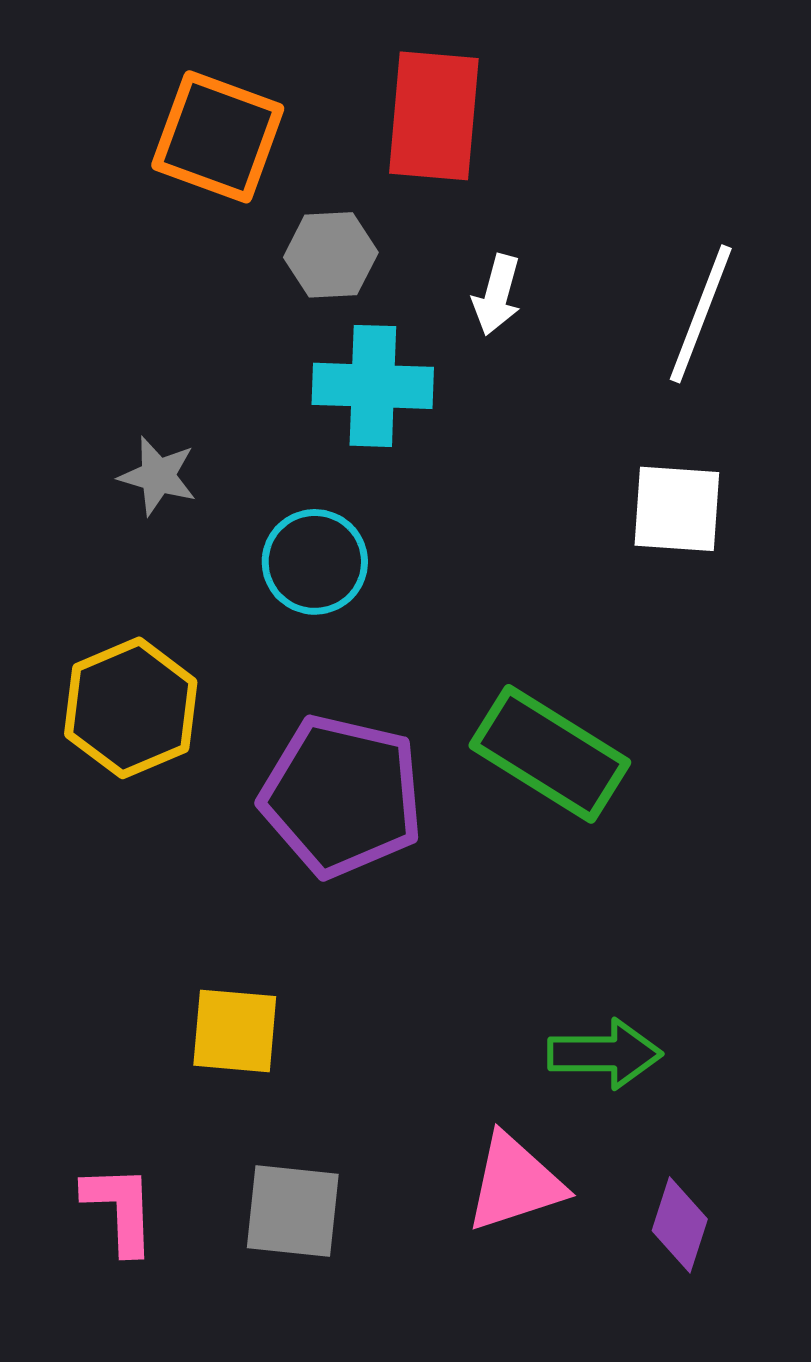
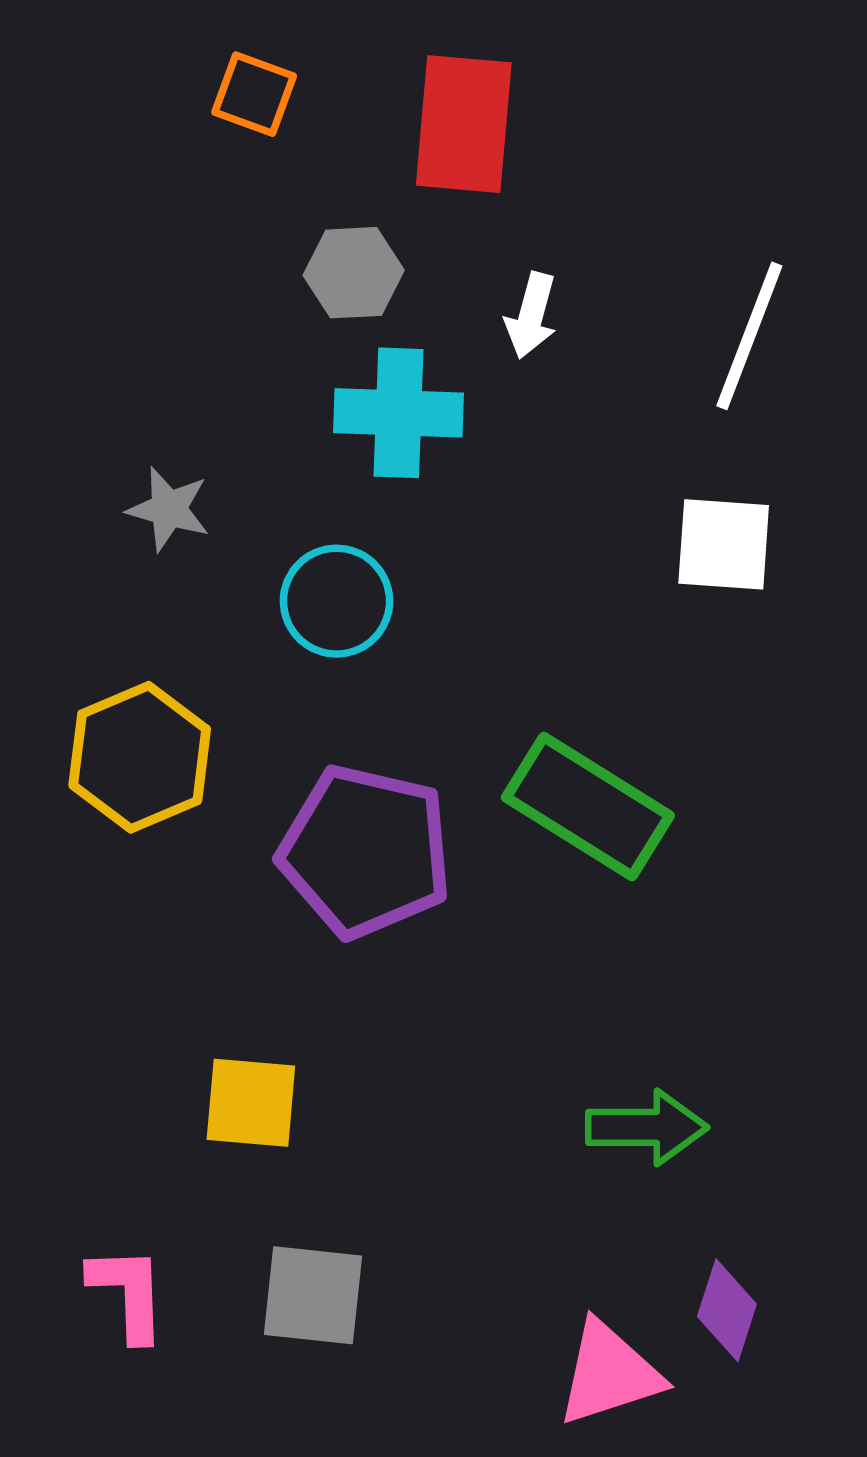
orange square: (218, 137) -> (254, 94), moved, size x0.6
pink triangle: (515, 1183) -> (609, 1373), moved

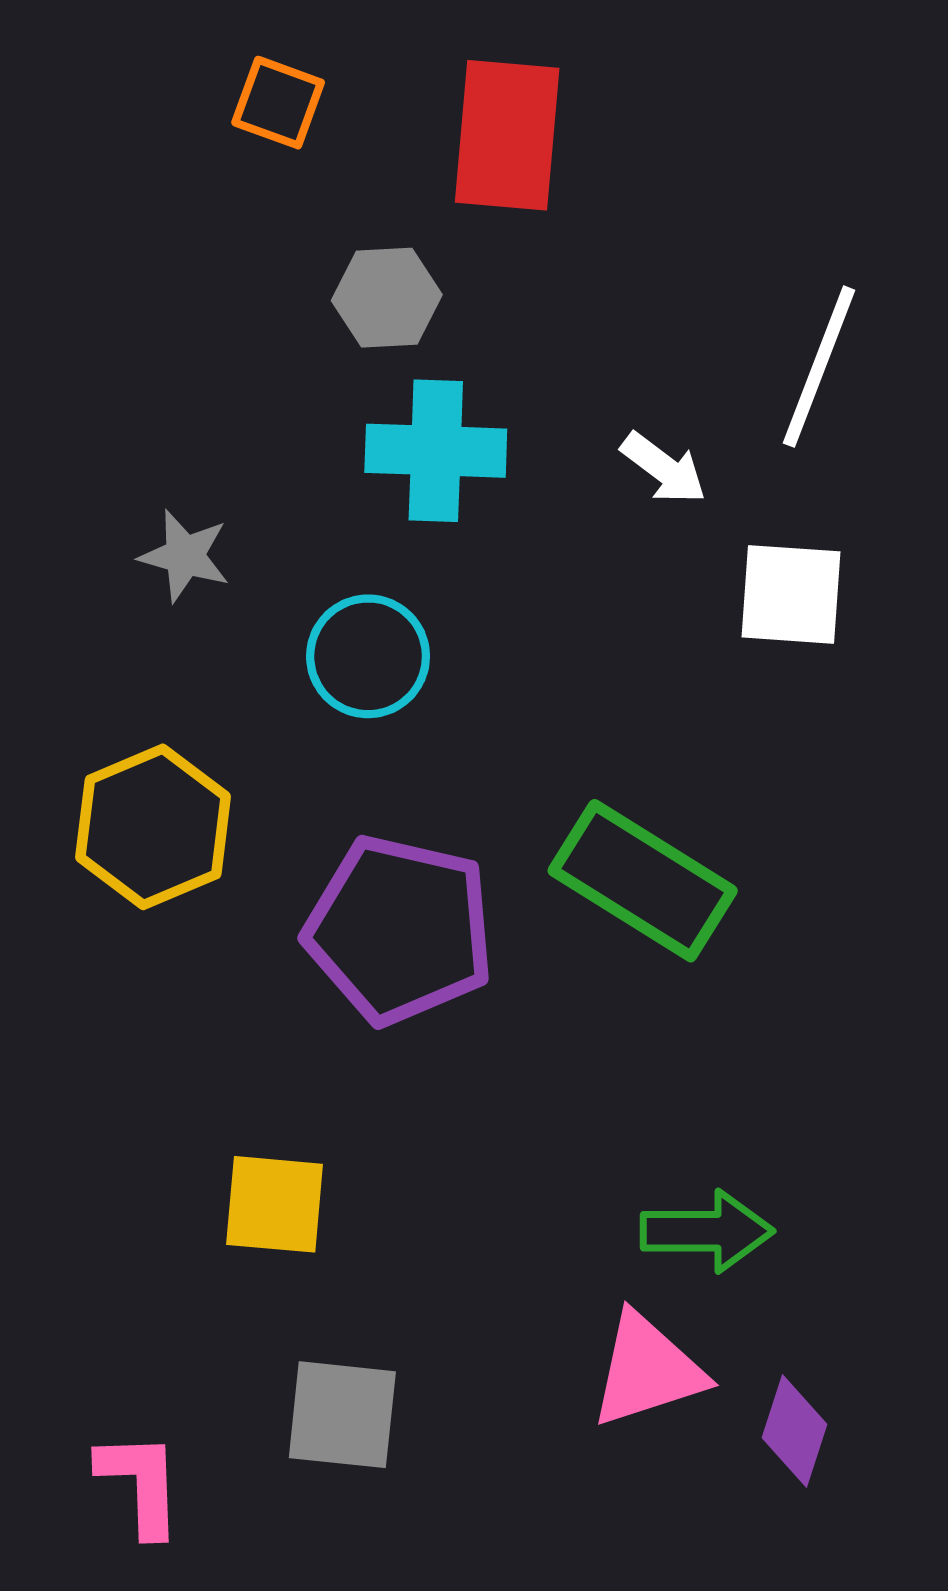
white arrow: (531, 316) -> (664, 468), moved, turned -68
pink L-shape: (128, 1293) -> (140, 1484), moved
pink triangle: (609, 1373) -> (647, 1370), moved

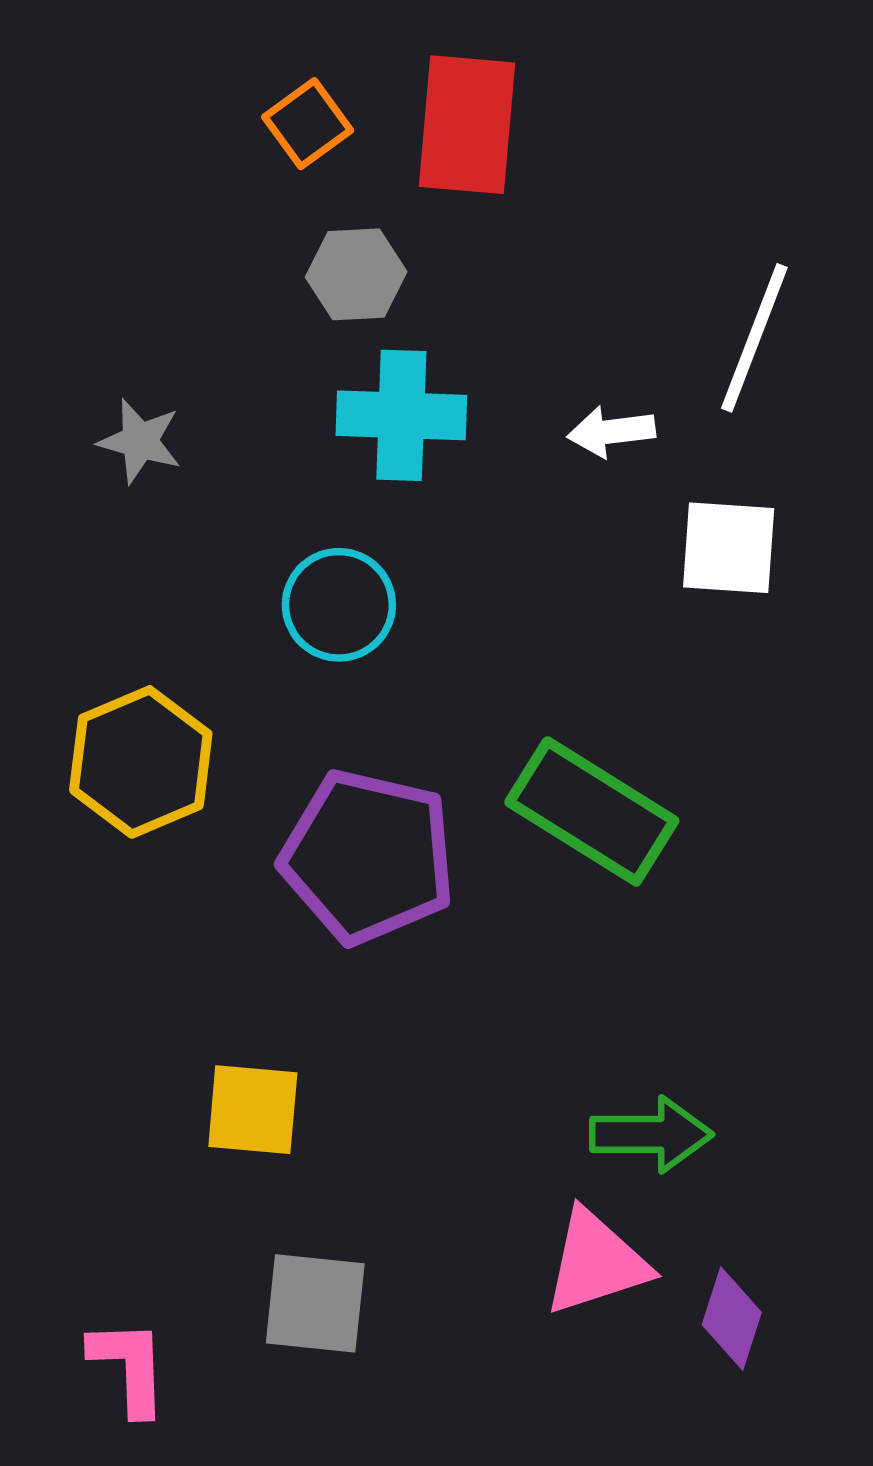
orange square: (278, 103) -> (308, 124), moved, turned 34
white arrow: (664, 468) -> (611, 432), turned 136
gray star: (185, 556) -> (140, 441), moved

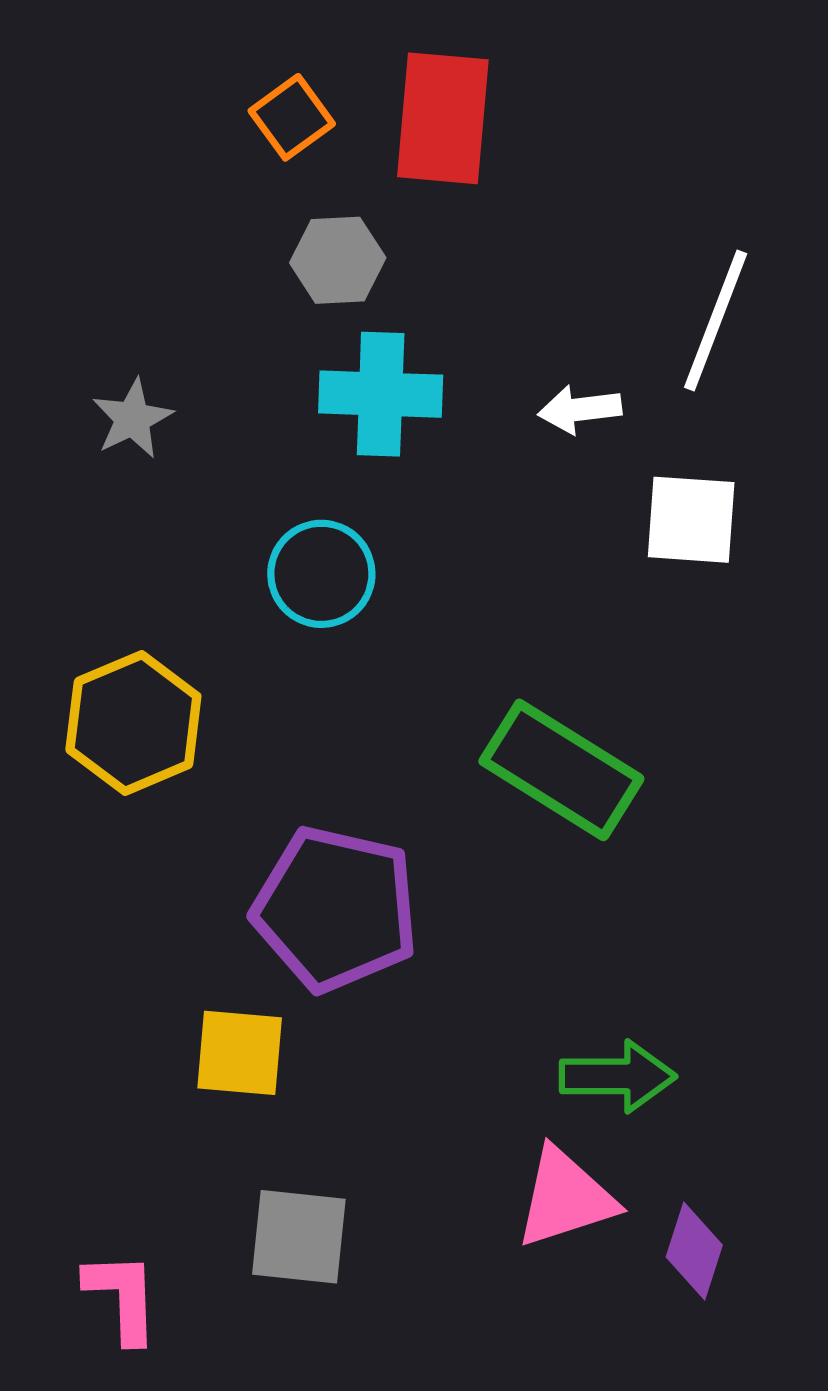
gray star: (140, 441) -> (132, 419), turned 30
purple pentagon: (368, 857) -> (336, 909), moved

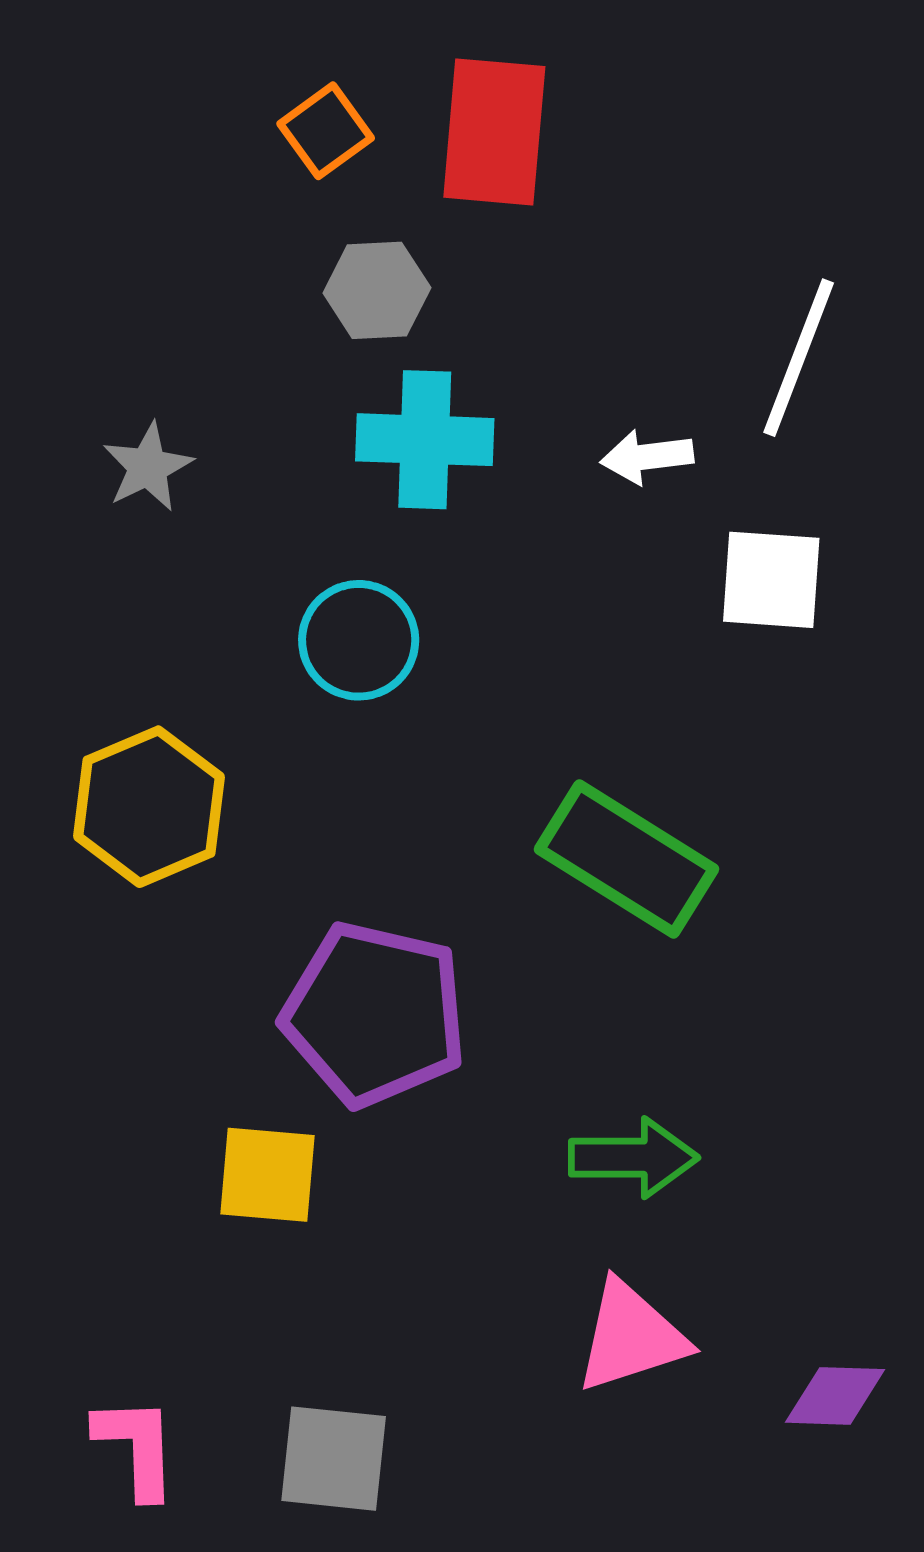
green arrow: (618, 1076) -> (633, 1158), moved
gray square: (299, 1237) -> (334, 1459), moved
purple diamond: (694, 1251) -> (835, 1396), moved, turned 74

